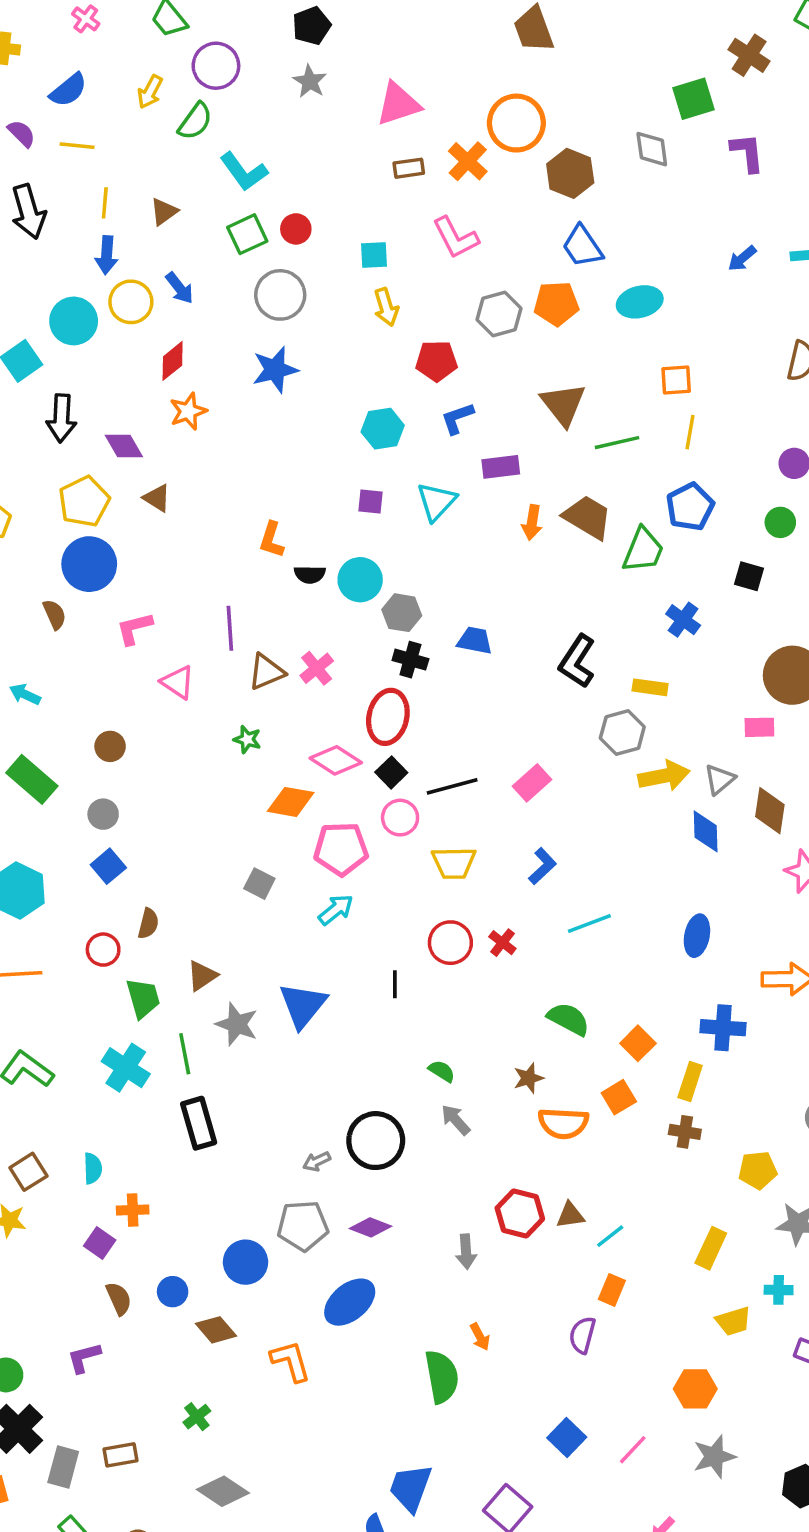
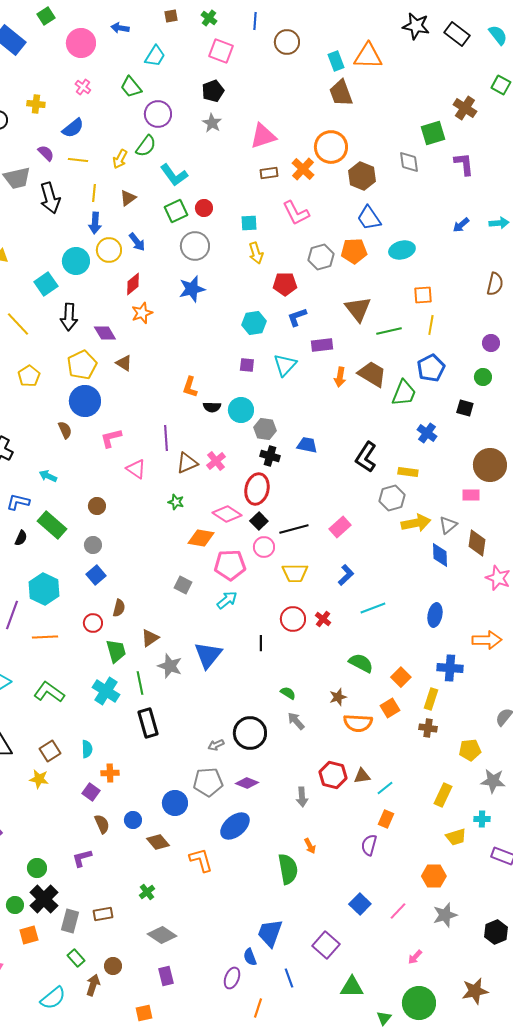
yellow arrow: (150, 92) -> (120, 159), moved

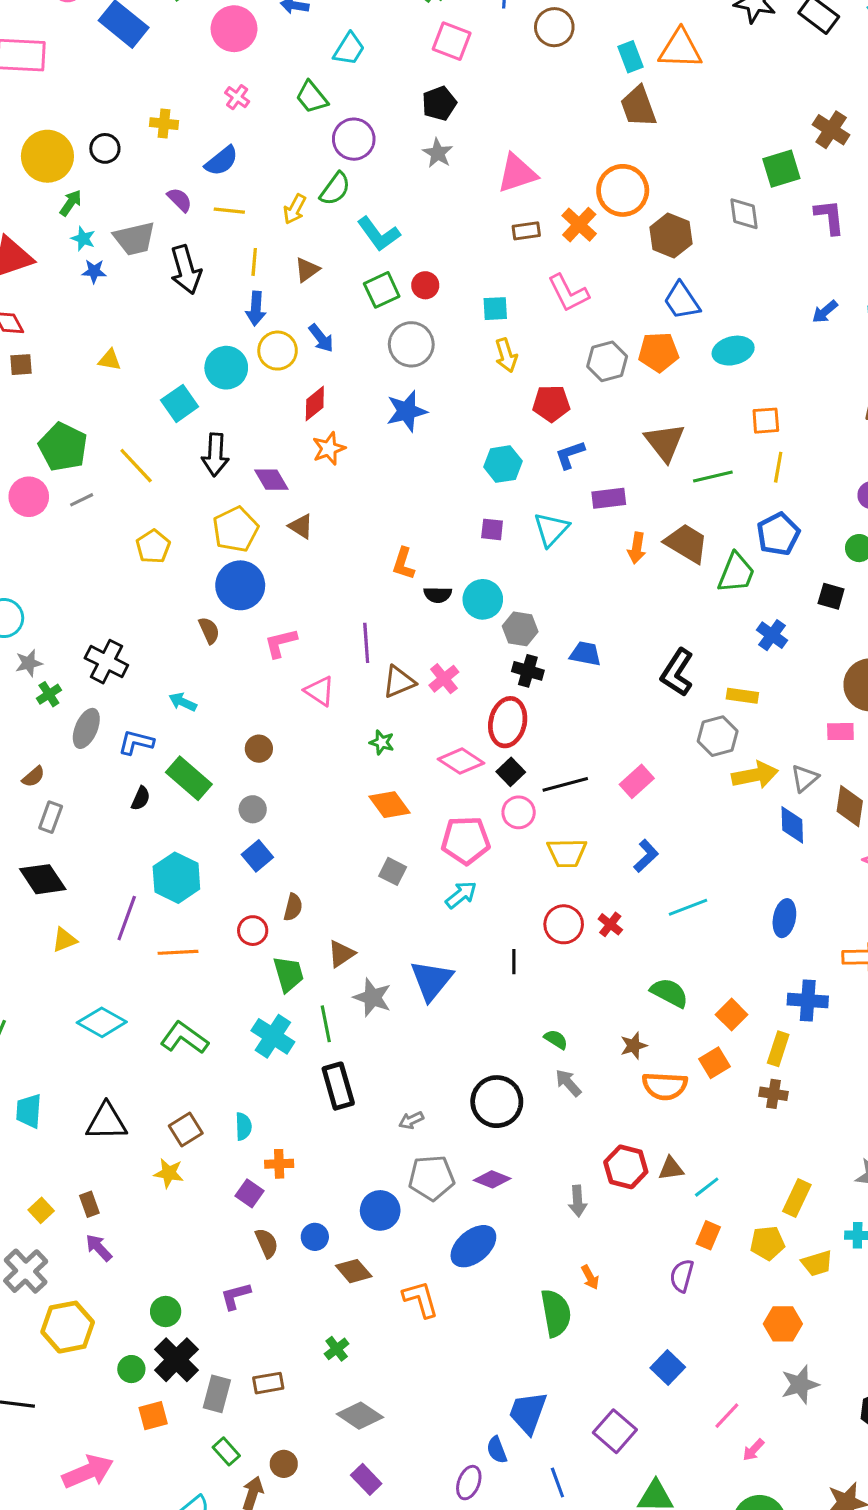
orange diamond: (201, 538) -> (389, 805), moved, turned 44
gray arrow: (216, 745) -> (411, 1120), moved
yellow pentagon: (470, 750) -> (767, 1243), moved
pink line: (398, 911) -> (727, 1416), moved
purple rectangle: (166, 976) -> (366, 1479), turned -30

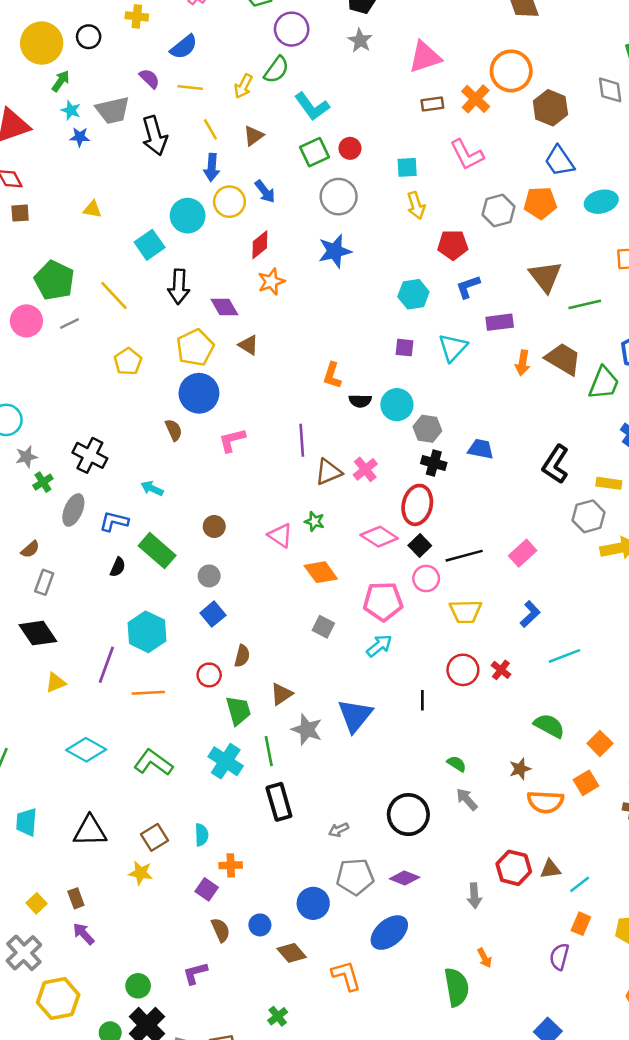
yellow line: (254, 262) -> (210, 129), turned -35
pink triangle: (320, 691) -> (280, 535), moved

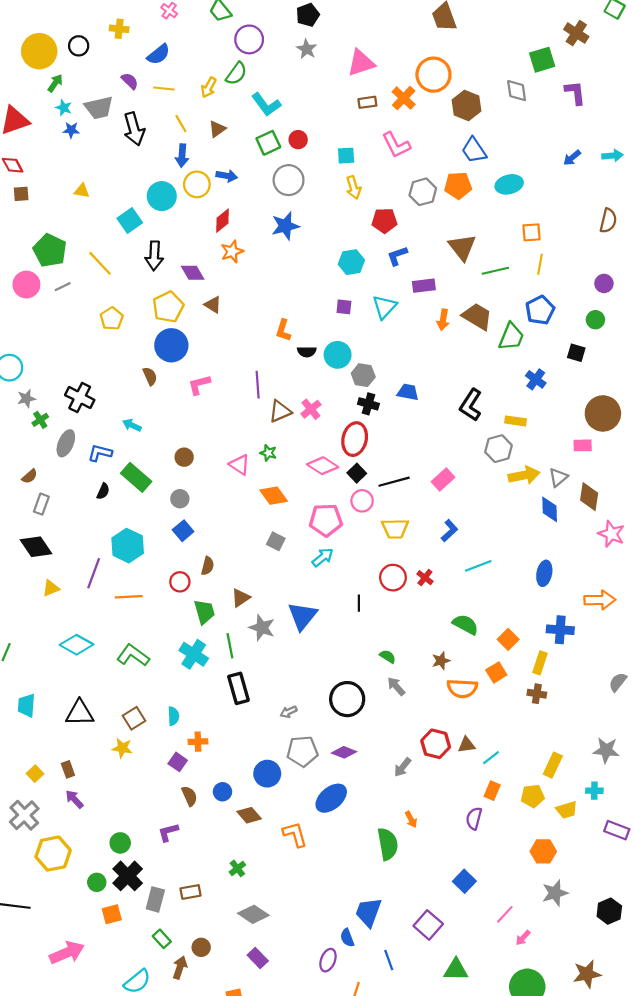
blue arrow: (265, 191) -> (227, 176), turned -42
gray arrow: (474, 896) -> (403, 767), turned 42

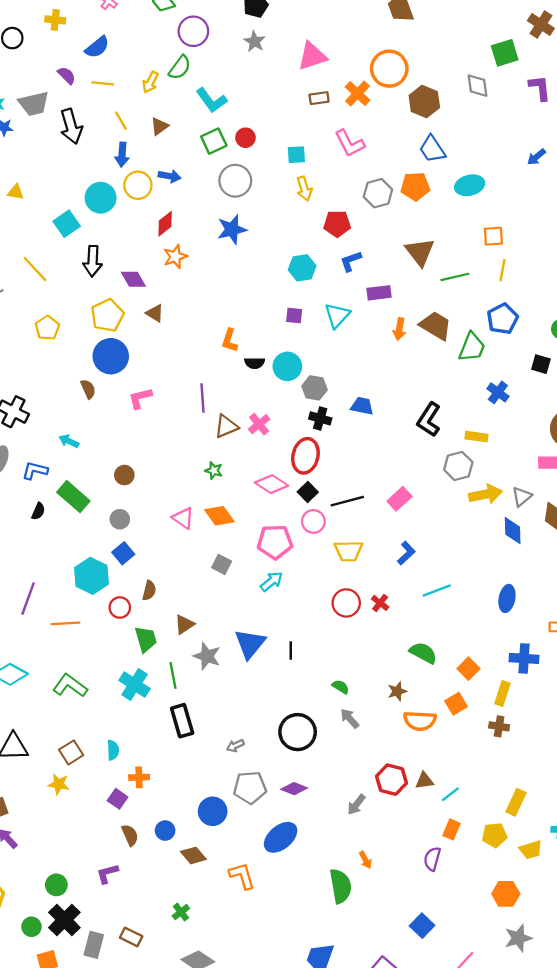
pink triangle: (240, 465) -> (183, 518), moved
cyan hexagon: (128, 546) -> (91, 576), moved
black line: (359, 603) -> (291, 651), moved
brown rectangle: (191, 892) -> (131, 937), turned 36

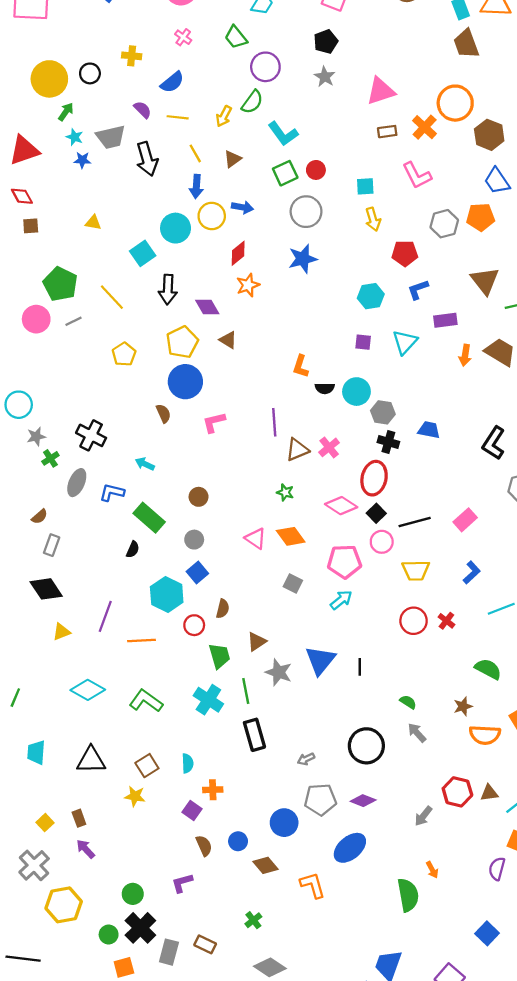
black semicircle: (38, 511) -> (133, 549), moved

